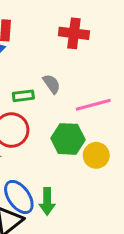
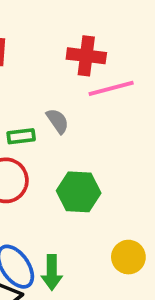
pink line: (93, 105) -> (111, 88), moved
yellow circle: (96, 155) -> (128, 257), moved

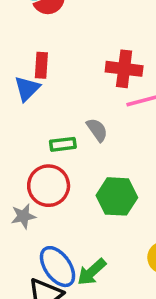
green arrow: (52, 272) -> (92, 272), turned 48

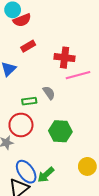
red rectangle: (41, 65) -> (28, 46), moved, turned 56

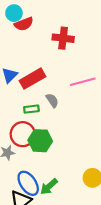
red rectangle: (28, 46) -> (33, 79), moved, size x1.6
red cross: (65, 58) -> (63, 38), moved
green hexagon: (60, 131) -> (40, 141), moved

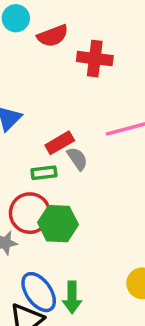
red semicircle: (24, 24) -> (53, 36), moved
red rectangle: (33, 79) -> (60, 143), moved, size x0.7
green arrow: (49, 187) -> (72, 297), turned -48

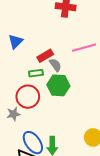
green hexagon: (58, 224) -> (58, 85), moved

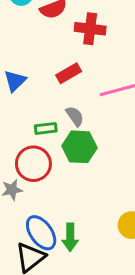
red rectangle: (45, 56) -> (69, 73), moved

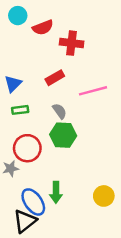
green rectangle: (46, 128) -> (20, 110), moved
green arrow: (70, 237) -> (56, 192), moved

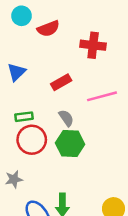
red cross: (72, 43) -> (93, 45), moved
blue triangle: (13, 84) -> (16, 72), moved
red circle: (27, 148) -> (32, 140), moved

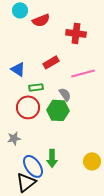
blue triangle: (16, 72) -> (18, 69), moved, turned -42
green rectangle: (24, 117) -> (36, 87), moved
gray semicircle: (66, 118) -> (65, 94), moved

